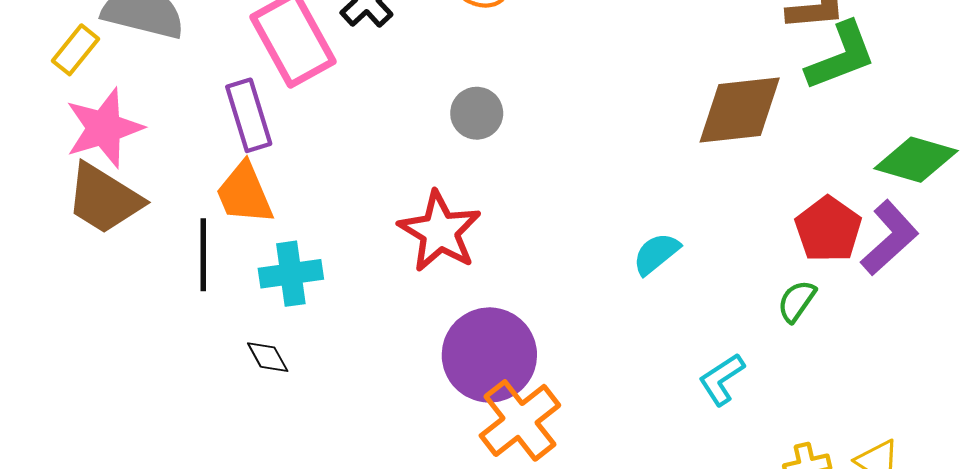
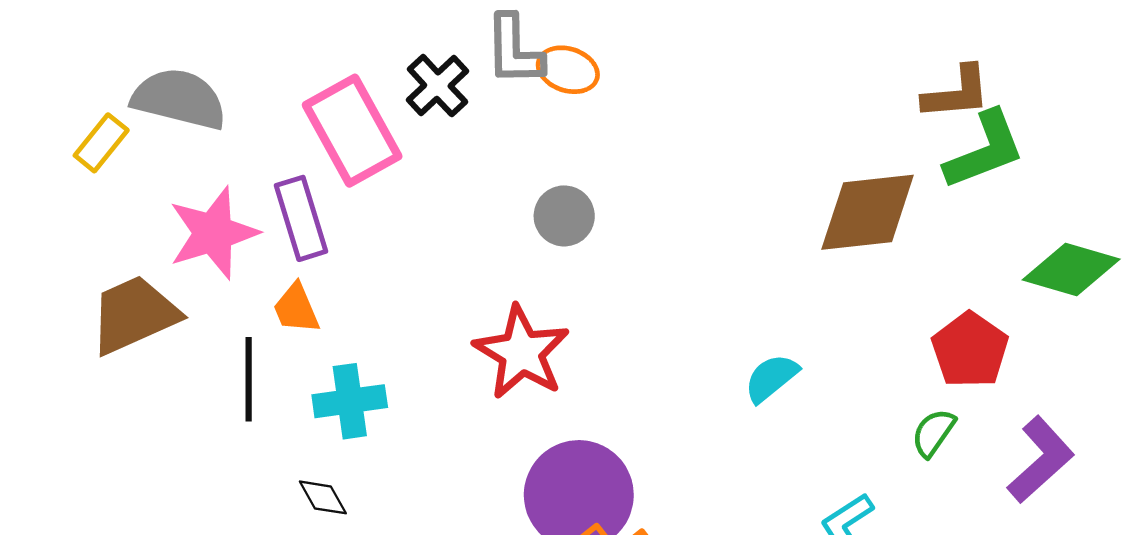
pink star: (104, 128) -> (213, 233), moved
orange trapezoid: (244, 193) -> (296, 309), size x0.7
brown trapezoid: (104, 199) -> (134, 315), turned 124
purple L-shape: (890, 238) -> (1041, 460), moved

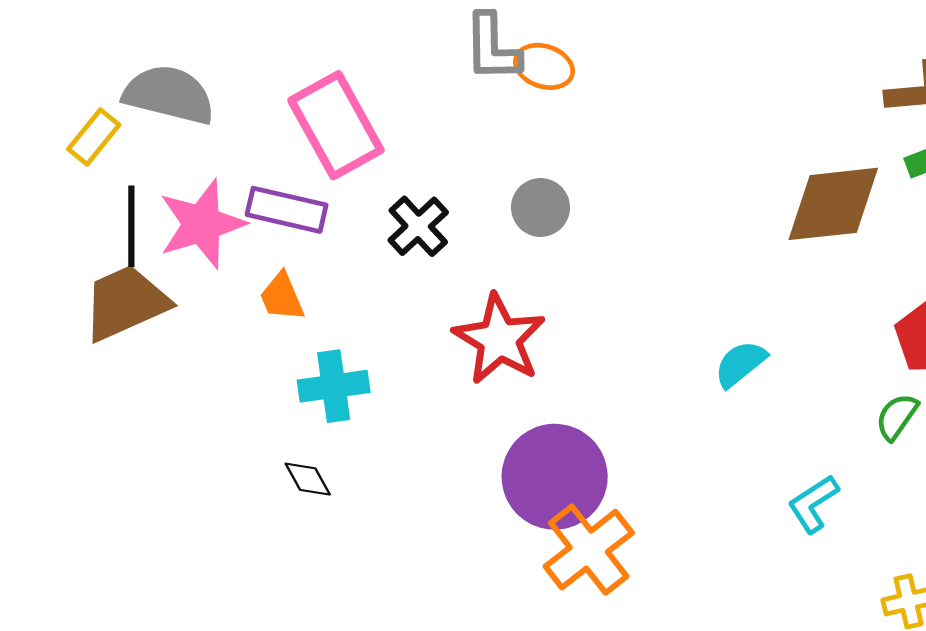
black cross: (437, 86) -> (418, 226), moved
purple rectangle: (301, 218) -> (287, 210), turned -60
black line: (249, 379) -> (131, 226), moved

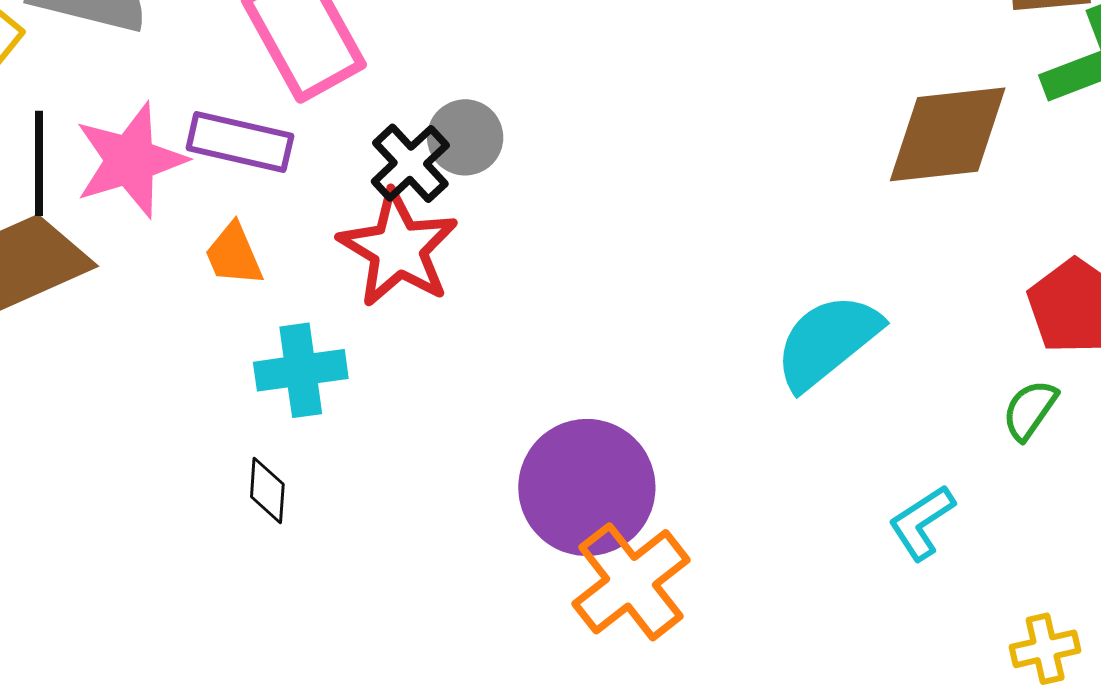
gray circle: (541, 207) -> (465, 137), moved
red star: (499, 339) -> (398, 249), moved
cyan semicircle: (740, 364) -> (827, 341), size x1.6
black diamond: (308, 479) -> (267, 491), turned 33

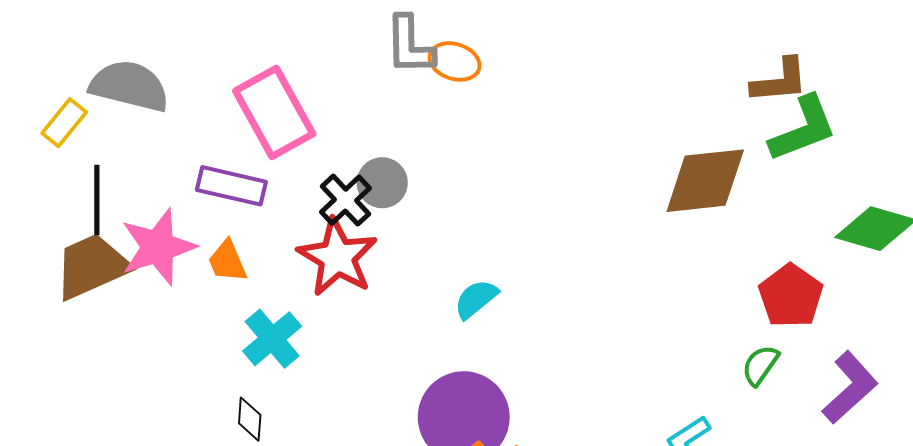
pink star: (130, 160) -> (158, 247), moved
cyan semicircle: (827, 341) -> (476, 299), moved, size x0.6
cyan cross: (301, 370) -> (272, 339), turned -32

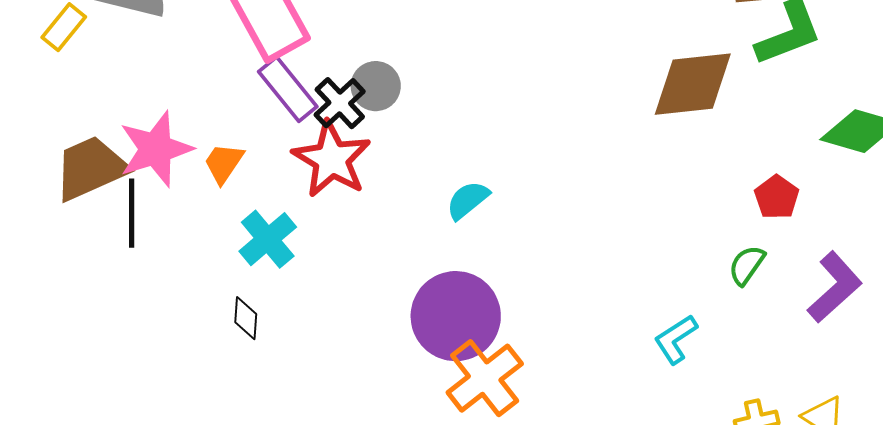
purple rectangle: (231, 186) -> (288, 89), moved, turned 38
black line: (97, 200) -> (132, 213), moved
orange trapezoid: (227, 261) -> (224, 163), turned 57
red pentagon: (791, 296) -> (777, 197), size x0.7

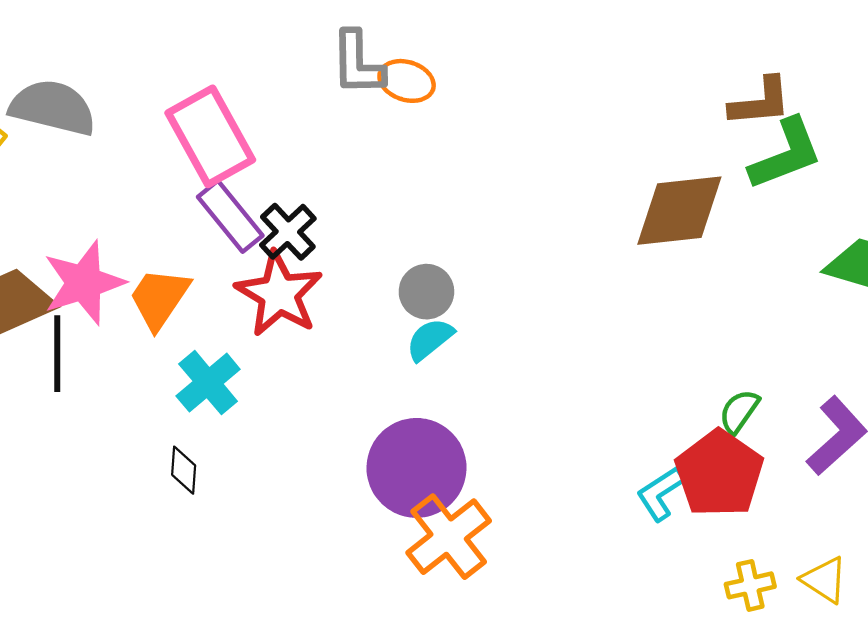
gray circle: (376, 86) -> (426, 292), moved
orange trapezoid: (224, 163) -> (159, 298), size x1.4
red pentagon: (777, 197) -> (719, 473), moved, size x1.8

